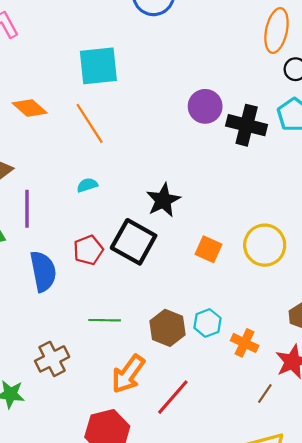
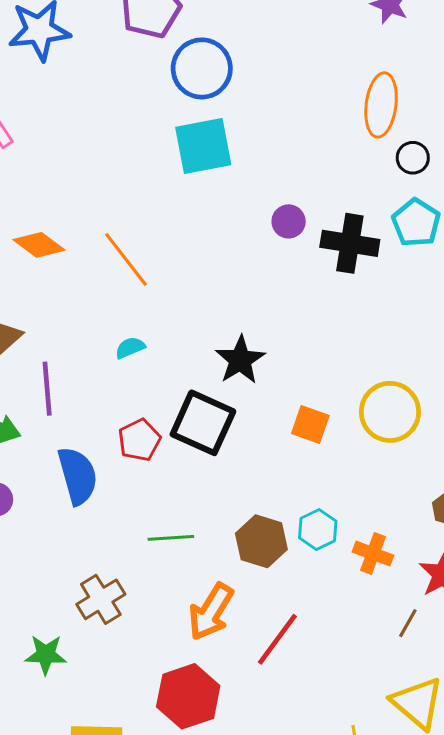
cyan square: (98, 66) -> (203, 146), moved
purple circle: (205, 106) -> (289, 221), size x0.7

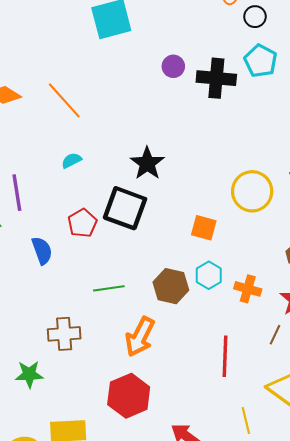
orange square: (310, 425) -> (204, 228), moved
blue semicircle: (78, 476) -> (42, 251), size x0.7
brown cross: (101, 599) -> (64, 334), turned 32
red line: (277, 639) -> (225, 356), moved, turned -30

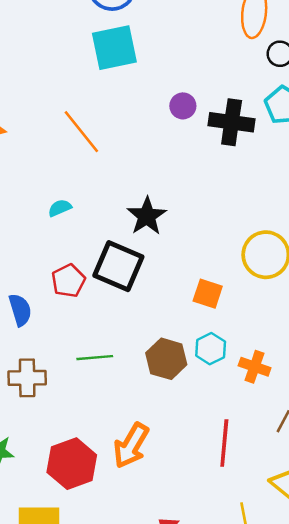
orange line: (64, 100) -> (81, 132), moved
brown cross: (64, 334) -> (27, 378), moved
orange arrow: (140, 337) -> (131, 445), moved
red hexagon: (129, 396) -> (72, 464), moved

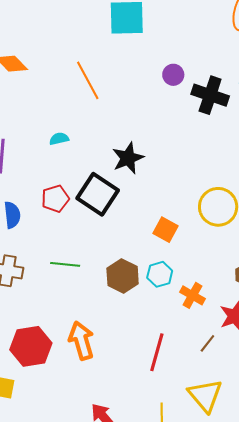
orange arrow: (131, 445) -> (81, 341), turned 123

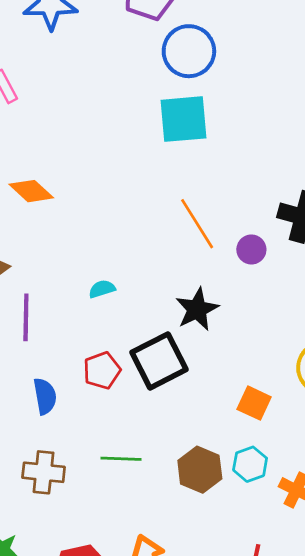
purple circle: (173, 75) -> (251, 249), moved
orange line: (88, 80) -> (197, 224), moved
black square: (98, 194) -> (159, 361), turned 33

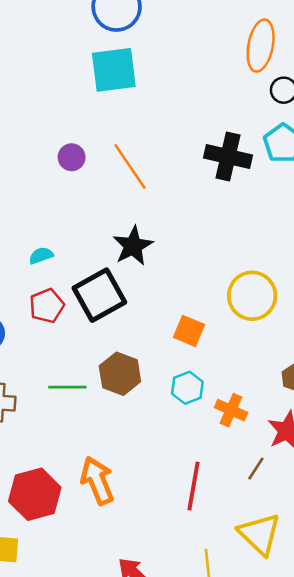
purple circle: (251, 249) -> (72, 157), moved
cyan semicircle: (102, 289) -> (41, 256), moved
brown hexagon: (200, 470) -> (120, 374), moved

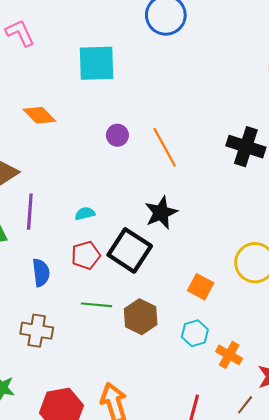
cyan square: (114, 70) -> (96, 63), moved
black square: (99, 295) -> (130, 250), turned -33
green line: (67, 387) -> (96, 305), moved

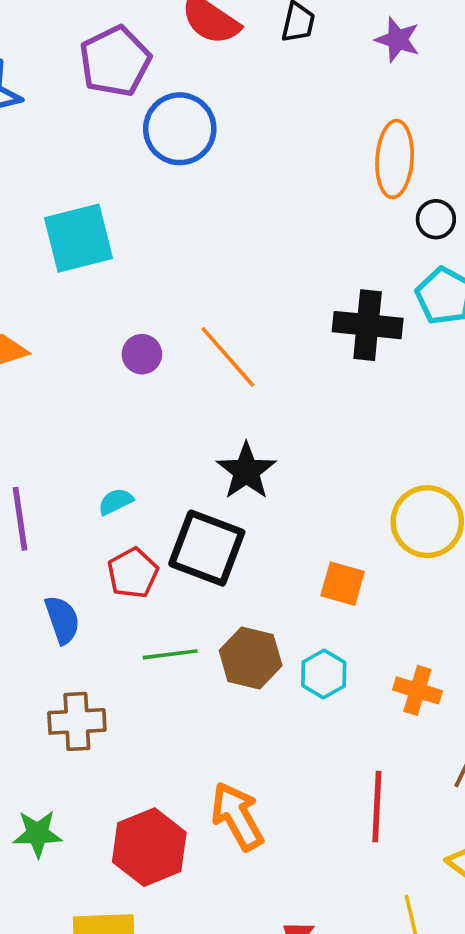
cyan hexagon: (195, 333) -> (324, 674), moved

